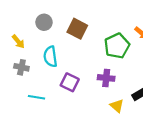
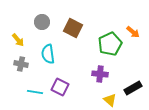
purple square: (70, 82) -> (60, 87), moved

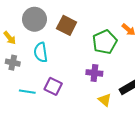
gray circle: (42, 22) -> (34, 19), size x1.5

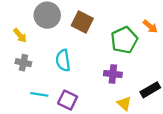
cyan semicircle: (41, 52) -> (63, 60), moved
purple square: (53, 86) -> (68, 100), moved

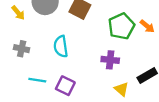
orange arrow: (150, 26) -> (147, 26), moved
yellow arrow: (20, 36) -> (18, 13), moved

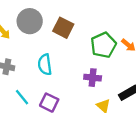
cyan line: (37, 80) -> (22, 97), turned 42

